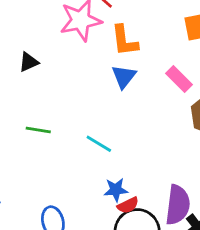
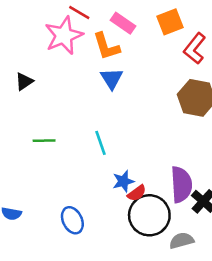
pink rectangle: (179, 79) -> (123, 23), moved
cyan line: (99, 144) -> (101, 143), turned 50

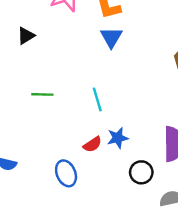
red semicircle: (137, 193) -> (92, 144), moved
black circle: (149, 215) -> (141, 172), size x0.6

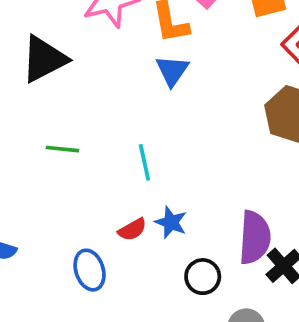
black triangle: (26, 36) -> (44, 59), size x1.8
blue star: (118, 138) -> (171, 222), turned 30

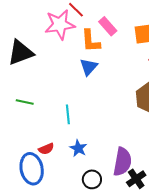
red semicircle: (132, 229) -> (46, 149), moved
blue ellipse: (90, 270) -> (32, 169), size x1.4

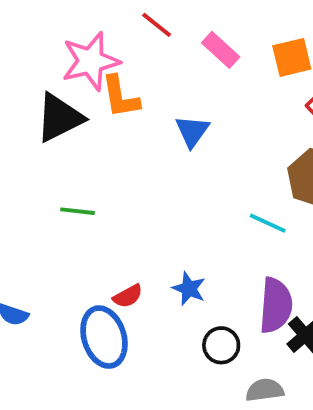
pink star: (60, 25) -> (91, 61), moved
orange L-shape: (91, 41) -> (120, 97), moved
cyan line: (68, 114) -> (268, 223), moved, turned -54

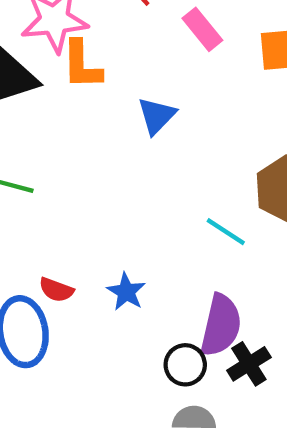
red semicircle: (128, 296) -> (56, 290), turned 40
black circle: (221, 345) -> (185, 365), moved

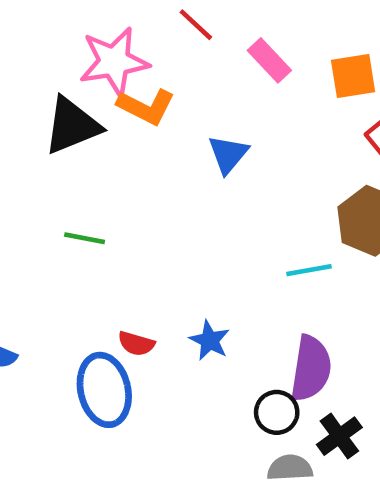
orange L-shape: (82, 65) -> (146, 107), turned -58
cyan line: (226, 232) -> (309, 270), turned -39
black cross: (249, 364) -> (339, 436), moved

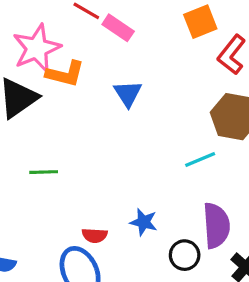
pink rectangle: (269, 60) -> (118, 28), moved
black circle: (277, 412) -> (185, 255), moved

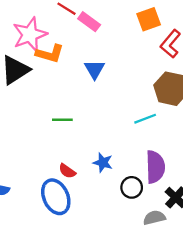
green line: (44, 172) -> (62, 120), moved
red semicircle: (95, 235) -> (67, 171), turned 30

